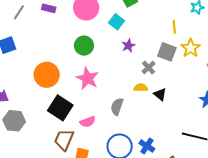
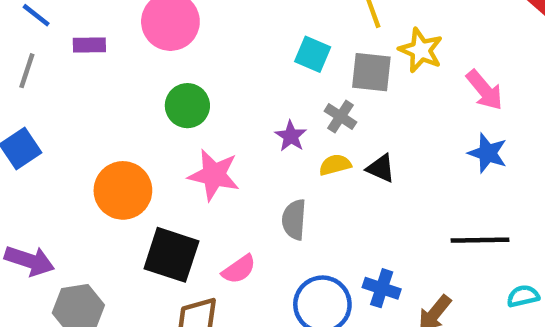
cyan square: (116, 22) -> (313, 54), moved
purple star: (128, 46) -> (291, 136), moved

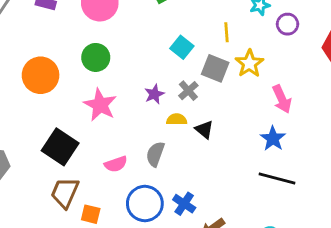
orange circle: (123, 190) -> (41, 75), moved
gray semicircle: (294, 220) -> (155, 154), moved
black line: (480, 240) -> (277, 179), moved
pink semicircle: (239, 269) -> (116, 164), moved

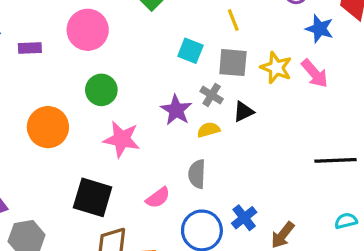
yellow star: (249, 63) -> (276, 68), moved
purple star: (154, 94) -> (176, 110), size x1.4
black triangle: (204, 129) -> (243, 112), moved, turned -48
blue star: (273, 139) -> (320, 29), moved
blue cross: (184, 204) -> (244, 218), turned 35

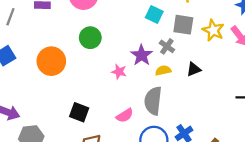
black triangle: (243, 112) -> (194, 69), moved
pink star: (122, 139) -> (119, 72), moved, size x0.6
gray semicircle: (197, 174) -> (153, 101), size x1.4
black square: (93, 197) -> (79, 112), size x0.7

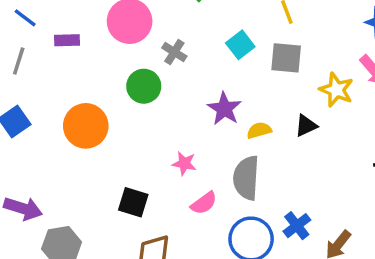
cyan square: (154, 15) -> (240, 45), turned 30
yellow star: (213, 30) -> (336, 90), moved
gray cross: (167, 46) -> (174, 52), moved
pink star: (119, 72) -> (184, 163), moved

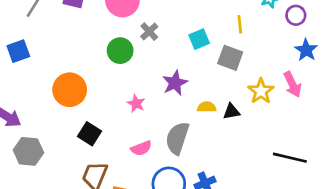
orange circle: (86, 126) -> (70, 90), moved
yellow semicircle: (259, 130) -> (207, 107), moved
pink star: (184, 163) -> (136, 103), moved

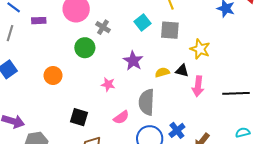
pink arrow: (292, 84) -> (198, 86), moved, turned 48
orange circle: (70, 90) -> (53, 75), moved, size x0.7
black triangle: (231, 111) -> (182, 71), turned 40

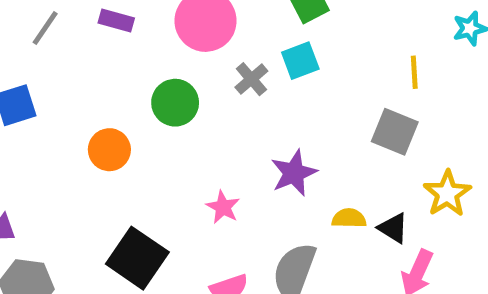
cyan square: (142, 23) -> (300, 61), moved
green circle: (85, 48) -> (175, 103), moved
black square: (79, 117) -> (137, 258), size x1.4

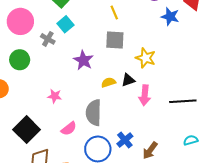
purple star: (294, 173) -> (83, 60), moved
black triangle: (393, 228) -> (128, 80), turned -32
black square: (137, 258) -> (27, 130), turned 30

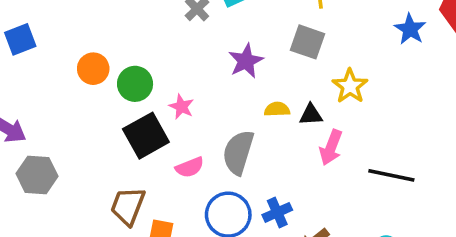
green circle: (20, 60) -> (135, 84), moved
black square: (27, 130) -> (146, 136), moved

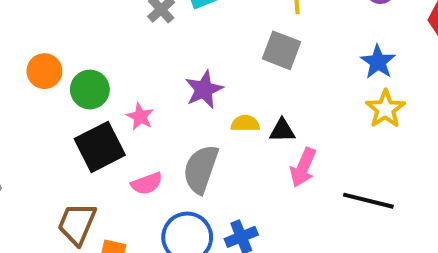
blue star: (410, 29) -> (378, 62), moved
purple star: (246, 61) -> (204, 89), moved
yellow star: (350, 86) -> (385, 109), moved

